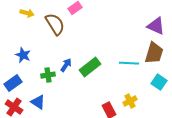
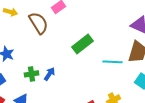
blue arrow: (66, 65) -> (50, 74), moved
green rectangle: (90, 67) -> (83, 44), moved

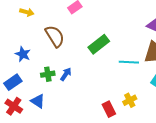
brown semicircle: (39, 23) -> (55, 36), moved

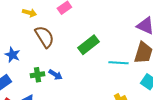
yellow arrow: (27, 12) -> (29, 13), moved
blue arrow: (66, 74) -> (55, 75), turned 88

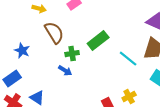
cyan line: (118, 63) -> (128, 59), turned 36
green cross: (37, 75) -> (72, 54), moved

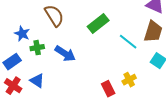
green cross: (72, 54) -> (37, 48), moved
blue arrow: (65, 71) -> (65, 54), size x1.5

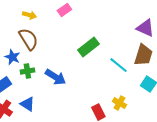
brown semicircle: (54, 16) -> (28, 39), moved
yellow cross: (129, 80) -> (119, 103), turned -32

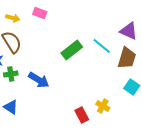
pink rectangle: (64, 10) -> (40, 13), moved, turned 56
cyan line: (118, 65) -> (102, 46), moved

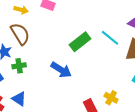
blue arrow: (39, 80) -> (61, 70), moved

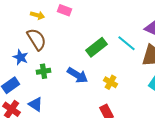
green cross: (19, 66) -> (44, 71), moved
yellow cross: (111, 98) -> (111, 82), moved

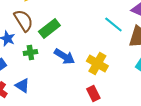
green rectangle: (97, 47) -> (49, 28), moved
yellow cross: (111, 82) -> (97, 64), size x1.5

